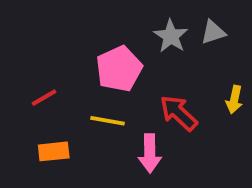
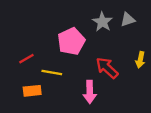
yellow line: (107, 121) -> (52, 72), moved

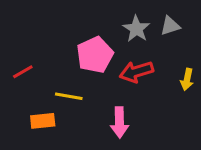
red line: (26, 59) -> (23, 72), moved
red arrow: (107, 68) -> (136, 72), moved, turned -60

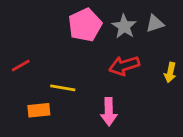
pink pentagon: (95, 55) -> (85, 25), moved

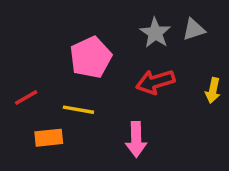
pink pentagon: (85, 25) -> (91, 57), moved
red line: (21, 66) -> (26, 98), moved

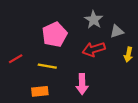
gray triangle: (194, 29) -> (117, 31), moved
orange rectangle: (49, 138) -> (40, 91), moved

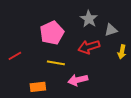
yellow line: (47, 66) -> (56, 63), moved
pink arrow: (82, 84) -> (78, 80), turned 78

